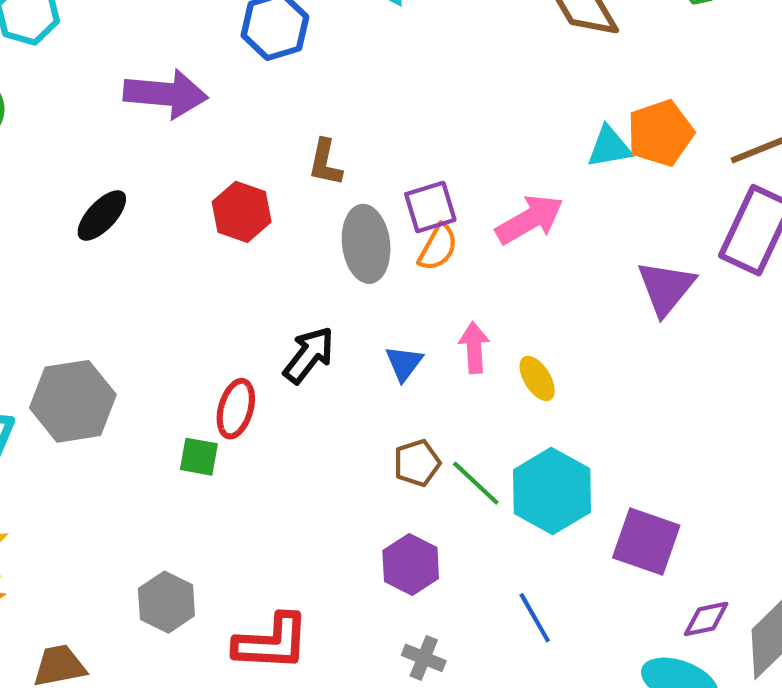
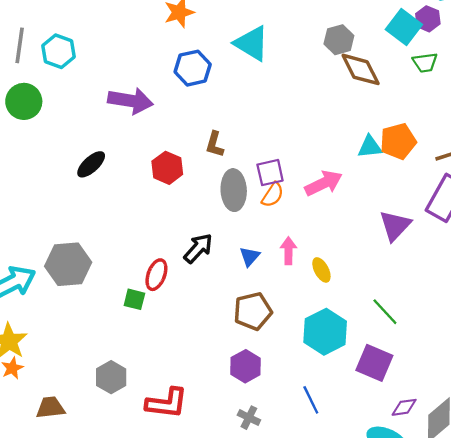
brown pentagon: (417, 463) -> (253, 311), size x1.5
green line: (476, 483) -> (385, 312), moved

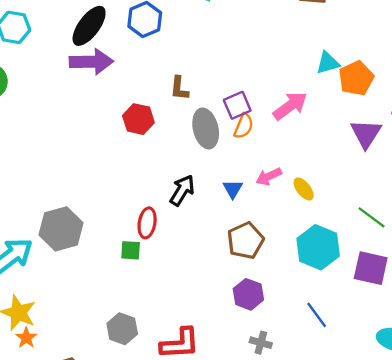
orange pentagon: (398, 141) -> (356, 78), moved
black ellipse: (91, 164) -> (89, 26), moved, size x1.4
pink arrow: (288, 251) -> (269, 177), turned -105

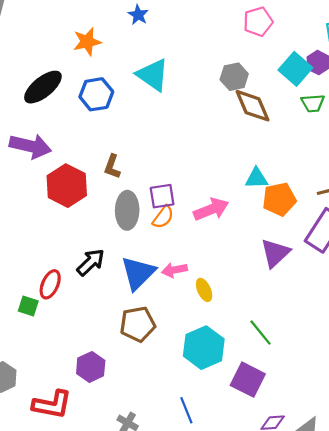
purple arrow: (91, 62) -> (30, 146), moved
red hexagon: (138, 119) -> (67, 186), size x1.4
blue triangle: (233, 189) -> (138, 273), size x1.8
purple hexagon: (248, 294) -> (91, 367), moved

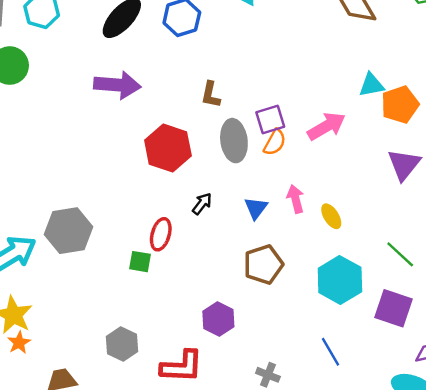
red hexagon: (67, 186) -> (168, 148), moved
black arrow: (91, 262) -> (202, 204), size x0.7
pink arrow: (174, 270) -> (296, 199), turned 95
blue triangle: (138, 273) -> (256, 208), size x0.6

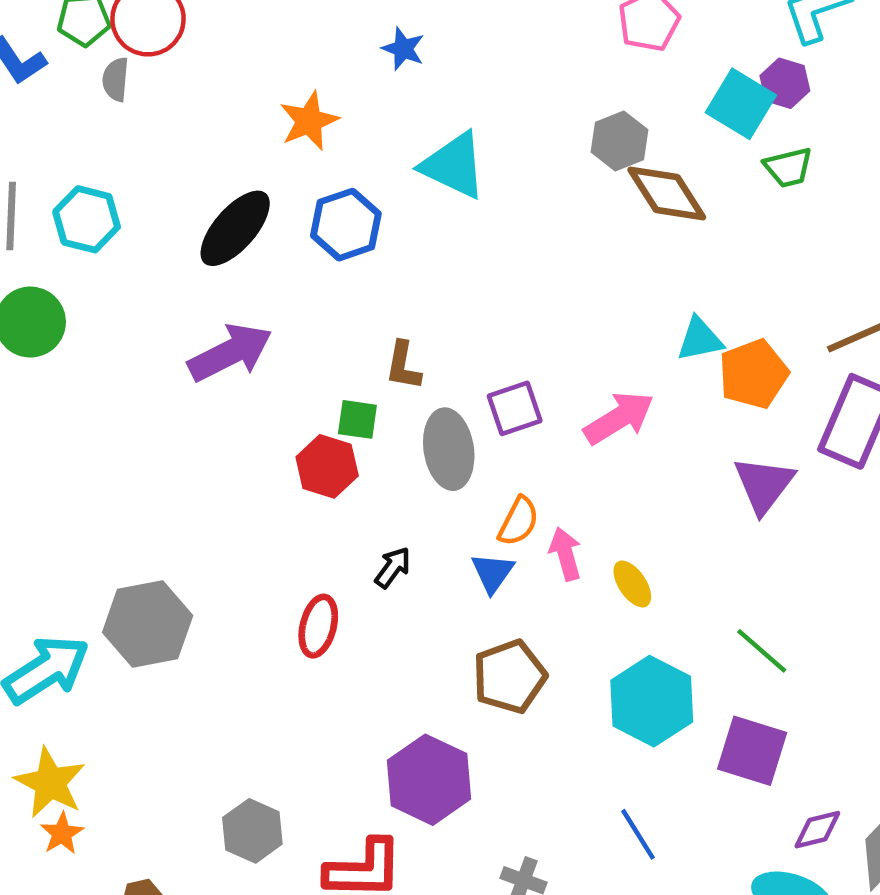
purple arrow: (117, 85) -> (230, 353), turned -30
orange semicircle: (275, 142) -> (518, 521), moved
red hexagon: (168, 148) -> (327, 466), size x0.7
green square: (140, 262) -> (357, 419), moved
purple hexagon: (218, 319) -> (429, 780), size x1.4

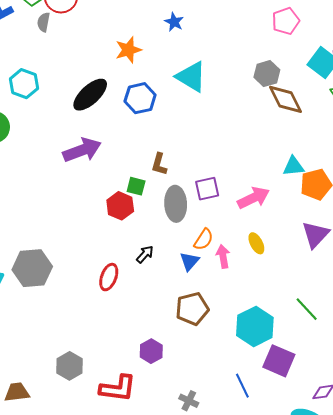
yellow ellipse: (632, 584) -> (256, 243), moved
purple square: (752, 751) -> (279, 361), moved
purple hexagon: (429, 780) -> (151, 351), size x0.6

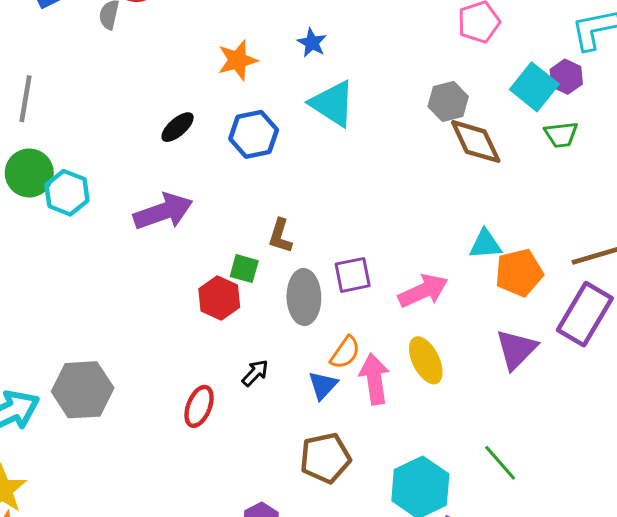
blue star: (174, 22) -> (312, 43), moved
cyan hexagon: (24, 84) -> (67, 193), moved
black ellipse: (90, 95) -> (178, 127), size x0.6
yellow ellipse: (256, 243) -> (426, 360), size x1.4
pink arrow: (223, 256) -> (374, 379), size x1.4

